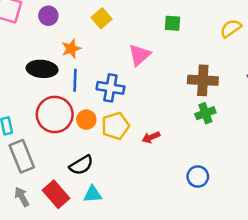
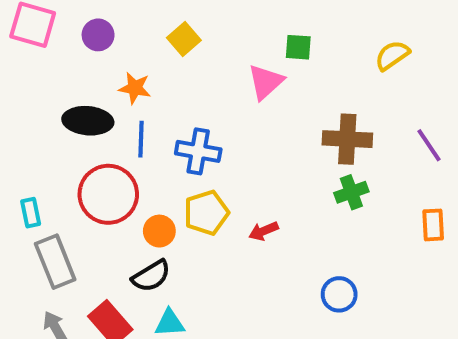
orange star: (71, 49) -> (135, 88), turned 30
pink triangle: (140, 55) -> (266, 82), moved
orange circle: (86, 120) -> (159, 231), moved

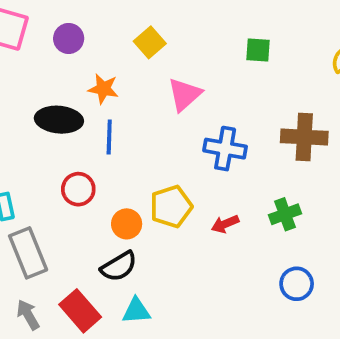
pink triangle: (266, 82) -> (185, 94), moved
blue cross: (198, 151) -> (225, 149), moved
green cross: (351, 192) -> (285, 214), moved
red circle: (108, 194) -> (78, 189), size x0.6

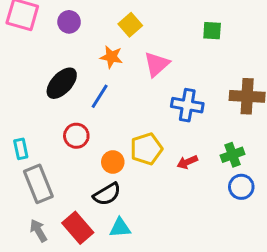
orange star: (103, 89) -> (111, 57), moved
black ellipse: (59, 120) -> (62, 83), turned -52
blue line: (109, 137) -> (100, 96), turned 30
blue circle: (297, 284) -> (241, 187), moved

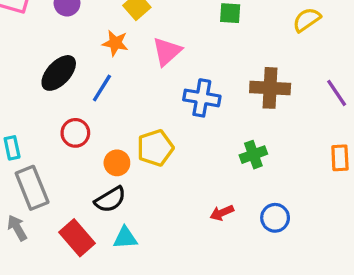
red arrow: (187, 162) -> (222, 213), moved
blue circle: (241, 187) -> (275, 218), moved
gray arrow: (38, 231) -> (17, 228), moved

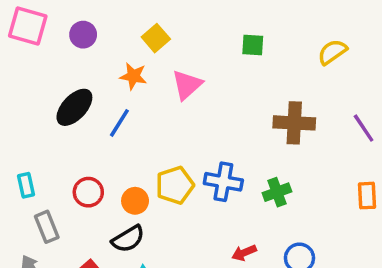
blue cross: (202, 98) -> (223, 182), moved
red circle: (75, 133) -> (88, 192), moved
gray rectangle: (32, 188) -> (47, 227), size x0.7

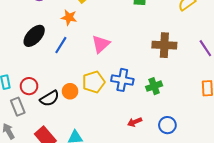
pink triangle: (187, 85) -> (101, 44), moved
red circle: (88, 192) -> (29, 86), moved
black semicircle: (128, 239) -> (50, 98), moved

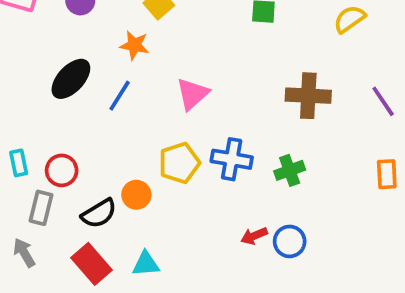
orange circle: (70, 91) -> (136, 195), moved
black semicircle: (50, 98) -> (99, 213), moved
gray rectangle: (18, 107) -> (41, 208), turned 36
blue circle: (167, 125) -> (290, 241), moved

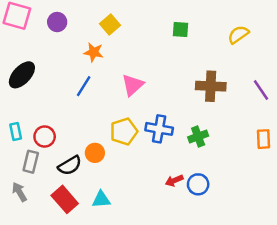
black ellipse: (71, 79) -> (22, 75), moved

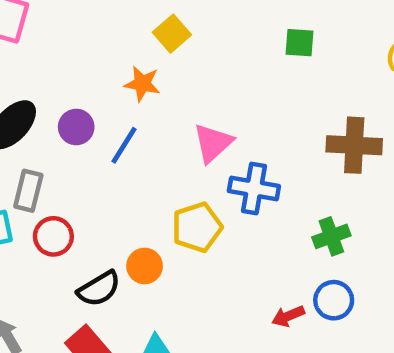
purple circle: (57, 22) -> (76, 127), moved
blue cross: (159, 129) -> (254, 189), moved
gray rectangle: (31, 162) -> (28, 191), moved
blue circle: (198, 184) -> (334, 300), moved

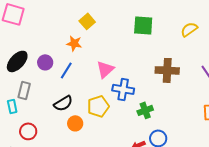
green square: (300, 43) -> (143, 25), size x1.5
red circle: (53, 236) -> (28, 131), moved
green cross: (331, 236) -> (145, 110), moved
black semicircle: (99, 289) -> (63, 103), moved

